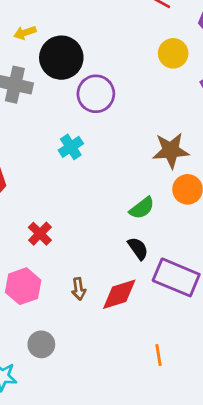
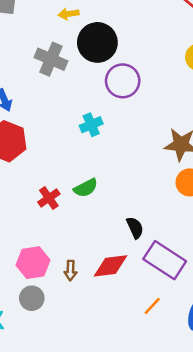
green semicircle: (142, 208) -> (86, 188), moved
pink hexagon: (23, 286) -> (33, 263), moved
brown arrow: (79, 289) -> (70, 270), moved
orange line: (158, 355) -> (152, 306), moved, turned 42

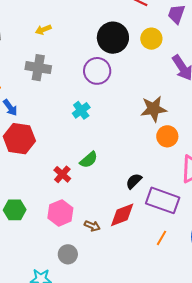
black circle: (97, 42) -> (113, 38), moved
black semicircle: (135, 228) -> (134, 181), turned -96
pink hexagon: (33, 263) -> (60, 213), moved
brown arrow: (70, 270) -> (92, 226), turned -56

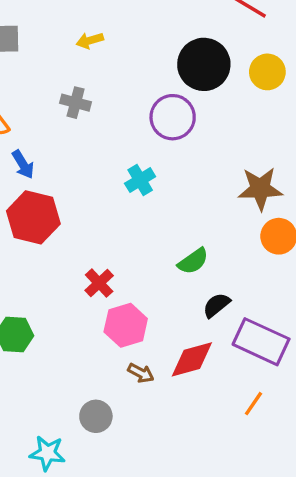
gray cross: (38, 68) -> (76, 103), size x0.7
green semicircle: (89, 160) -> (193, 261), moved
pink hexagon: (60, 213) -> (126, 325), moved

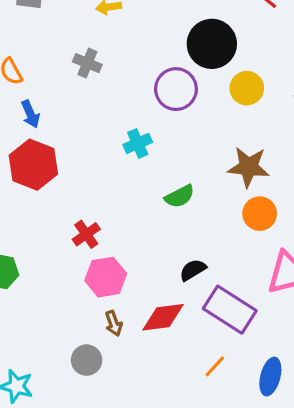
yellow circle: (267, 72) -> (247, 88), moved
green semicircle: (193, 261) -> (180, 196), moved
brown arrow: (141, 373) -> (114, 323), turned 35
gray circle: (96, 416) -> (87, 360), moved

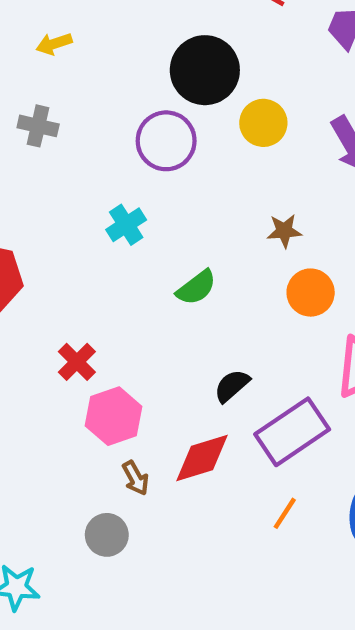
brown star: (248, 167) -> (284, 231), size x0.6
purple rectangle: (230, 310) -> (292, 432), turned -57

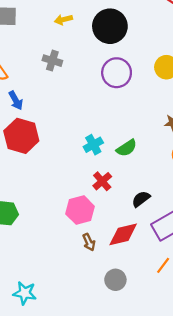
black circle: (205, 70) -> (110, 26), moved
cyan cross: (126, 225) -> (93, 145), moved
red cross: (77, 362) -> (102, 181), moved
gray circle: (107, 535) -> (115, 280), moved

